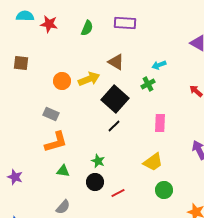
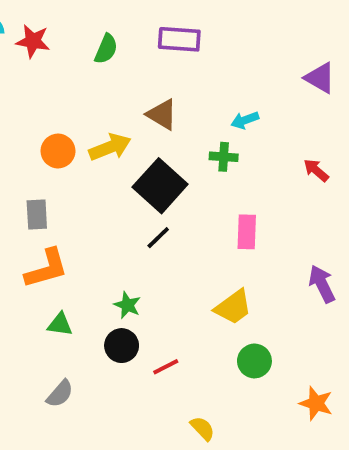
green cross: (148, 84) -> (224, 157), turned 32
gray rectangle: (51, 114) -> (37, 215), turned 63

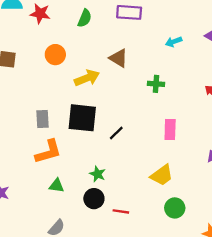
cyan arrow: (245, 120) -> (174, 42), moved
orange circle: (58, 151) -> (55, 55), moved
black square: (160, 186) -> (82, 118), moved, turned -36
red line: (166, 367) -> (121, 211), turned 35

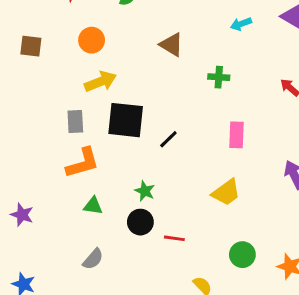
yellow arrow: (87, 78) -> (100, 82), moved
green circle: (175, 208) -> (242, 255), moved

